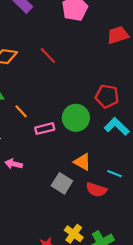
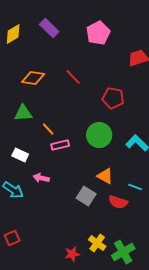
red pentagon: (107, 96) -> (113, 98), moved
pink rectangle: (45, 129) -> (60, 145), moved

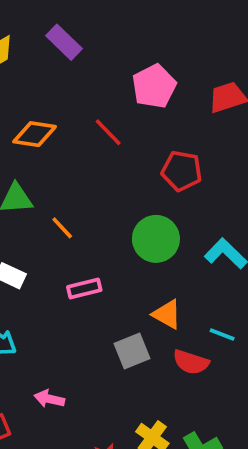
pink pentagon: (98, 33) -> (154, 86), moved
pink rectangle: (60, 145) -> (84, 289), moved
pink arrow: (41, 178) -> (49, 399), moved
gray square: (86, 196) -> (132, 351), turned 36

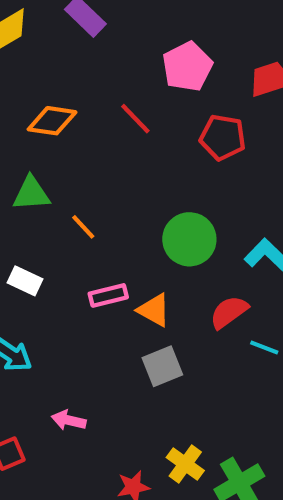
red pentagon: (182, 171) -> (223, 137), moved
orange triangle: (167, 314) -> (154, 310), moved
red semicircle: (191, 362) -> (229, 312), moved, turned 126

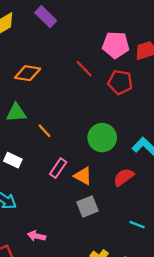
pink pentagon: (187, 67) -> (116, 45), moved, turned 30
red line: (135, 119) -> (84, 69), moved
pink rectangle: (108, 295) -> (58, 168), turned -42
cyan line: (264, 347) -> (137, 225), moved

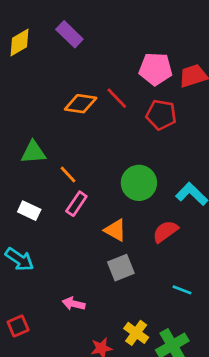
orange diamond: (28, 73) -> (81, 104), moved
pink rectangle: (58, 168) -> (76, 204), moved
pink arrow: (37, 236) -> (74, 304), moved

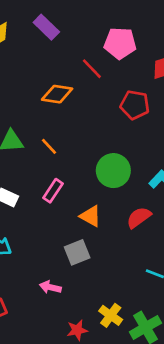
pink pentagon: (156, 69) -> (120, 43), moved
red line: (117, 98) -> (92, 69), moved
orange line: (68, 175) -> (49, 146), moved
gray square: (121, 268) -> (77, 252), moved

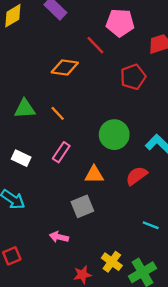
red pentagon: (135, 105) -> (133, 77), turned -30
orange triangle: (91, 216) -> (94, 175), turned -30

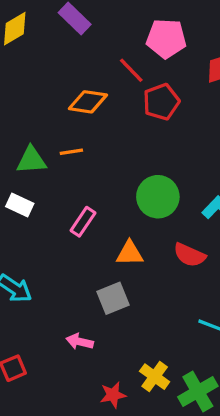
red pentagon: (133, 77) -> (161, 102), moved
orange line: (58, 113) -> (71, 152), moved, turned -56
white rectangle: (21, 158) -> (20, 205), moved
red semicircle: (137, 176) -> (190, 255), turned -120

